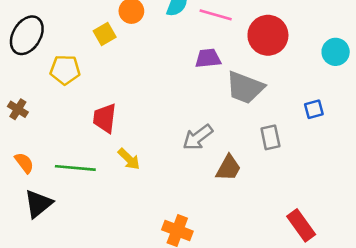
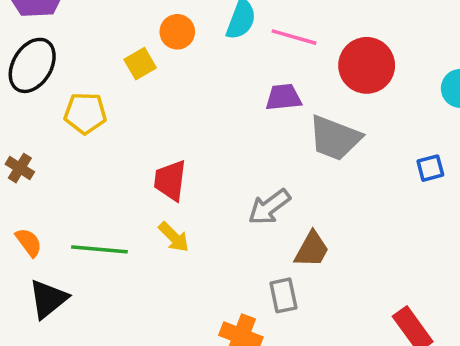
red trapezoid: (105, 118) -> (170, 180), moved
gray rectangle: (270, 137) -> (283, 295), moved

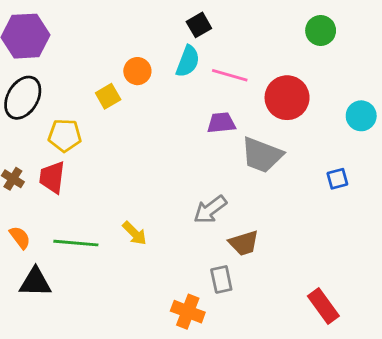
red trapezoid: (170, 180) -> (52, 177), moved
brown trapezoid: (312, 249) -> (244, 243), turned 44
black triangle: (48, 299) -> (35, 282), turned 40

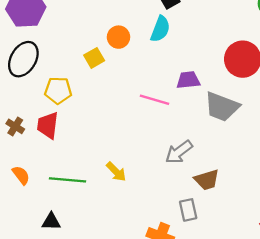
pink line: (230, 75) -> (154, 100), moved
black triangle: (35, 282) -> (51, 222), moved, size x0.7

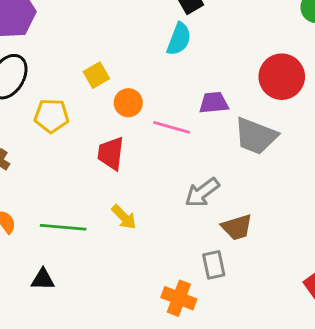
orange circle: (119, 37) -> (128, 103), moved
red trapezoid: (48, 125) -> (111, 153), moved

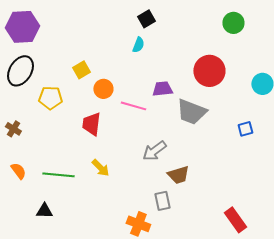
cyan semicircle: (179, 39) -> (138, 45), size x0.7

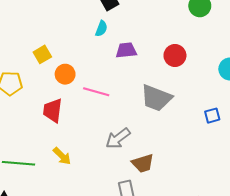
red circle: (209, 71) -> (175, 55), size x0.7
purple trapezoid: (162, 89) -> (126, 50), moved

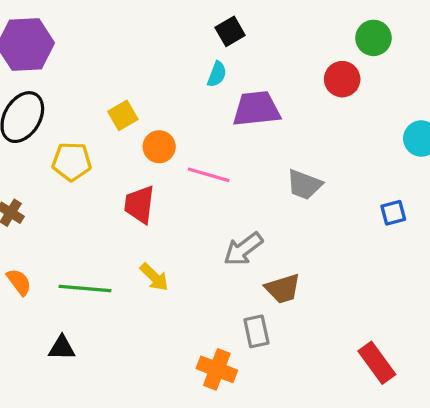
purple trapezoid: (126, 50) -> (256, 109), size x1.4
red circle: (175, 55) -> (342, 79), moved
gray trapezoid: (156, 98) -> (304, 185), size x0.7

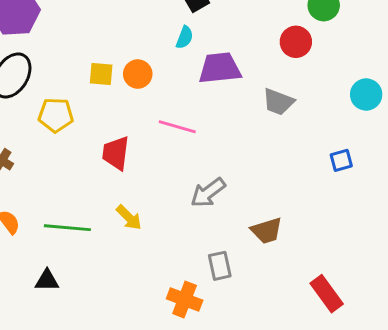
yellow square: (123, 115) -> (101, 74), turned 35
orange circle: (159, 147) -> (138, 74), moved
gray trapezoid: (304, 185) -> (278, 102), moved
brown trapezoid: (283, 289) -> (267, 231), moved

